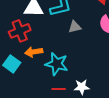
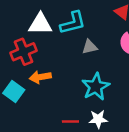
cyan star: (57, 64) -> (96, 87), moved, turned 30

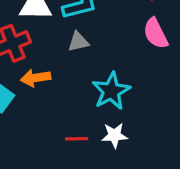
gray triangle: (90, 47) -> (78, 42), moved

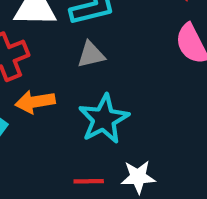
cyan star: (111, 91) -> (104, 119), moved

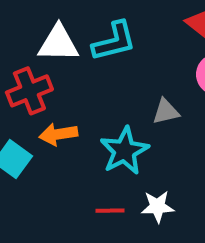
gray triangle: (91, 55) -> (166, 112), moved

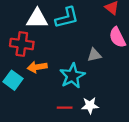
red cross: (29, 91) -> (22, 44), turned 30

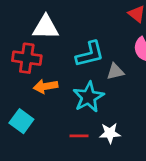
cyan L-shape: (67, 18) -> (90, 54), moved
cyan square: (13, 80) -> (21, 121), moved

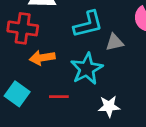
red line: (79, 136) -> (59, 97), moved

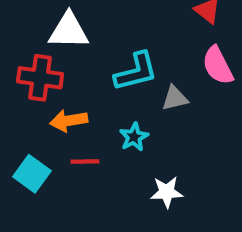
cyan star: (87, 69) -> (134, 137), size x0.6
red line: (59, 97) -> (85, 161), moved

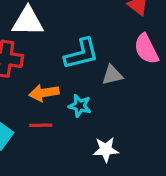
orange arrow: (69, 121) -> (44, 93), moved
cyan star: (134, 137) -> (80, 106), turned -30

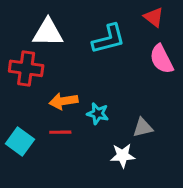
cyan L-shape: (81, 54) -> (109, 39), moved
gray triangle: (112, 75) -> (143, 128), moved

